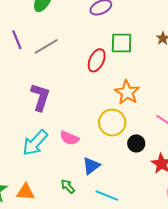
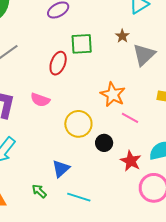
orange star: (127, 92) -> (113, 94), moved
pink semicircle: (69, 138) -> (40, 100), moved

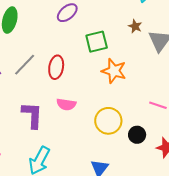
red ellipse: (58, 63) -> (56, 67), moved
orange star: (113, 94) -> (114, 71), moved

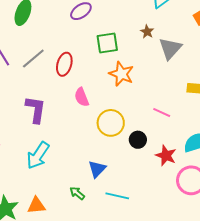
pink semicircle: (66, 104) -> (82, 97), moved, turned 54

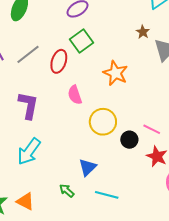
green square: (107, 43) -> (81, 41), moved, turned -30
pink line: (162, 113) -> (152, 129), moved
orange triangle: (36, 205) -> (25, 201), turned 30

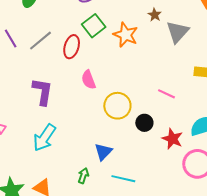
orange star: (115, 73) -> (126, 35), moved
pink line: (152, 129) -> (166, 94), moved
green arrow: (67, 191) -> (83, 176), turned 70

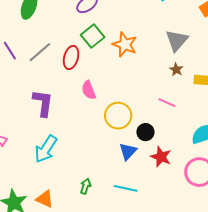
brown star: (155, 15) -> (176, 69), moved
red star: (172, 139) -> (161, 157), moved
blue triangle: (103, 152) -> (128, 151), moved

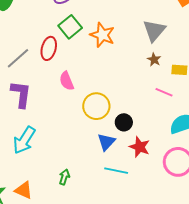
gray line: (40, 52) -> (18, 58), moved
pink line: (167, 103) -> (164, 92), moved
cyan line: (126, 188) -> (116, 171), moved

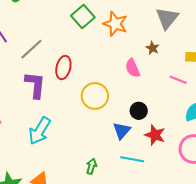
red ellipse: (49, 48) -> (63, 68), moved
brown star: (154, 60) -> (153, 48), moved
pink semicircle: (67, 81) -> (133, 68), moved
yellow circle: (96, 106) -> (95, 96), moved
green arrow: (64, 177) -> (91, 166), moved

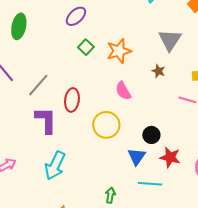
green square: (83, 16) -> (86, 47), size x0.7
orange star: (115, 24) -> (119, 51), turned -30
pink semicircle: (133, 68) -> (123, 91), moved

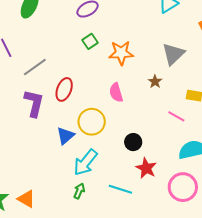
blue triangle: (137, 157) -> (65, 136), moved
cyan arrow: (55, 165) -> (85, 162), moved

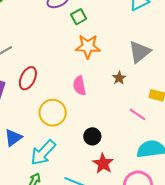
green square: (90, 41) -> (79, 17), moved
blue triangle: (65, 136) -> (13, 138), moved

